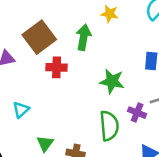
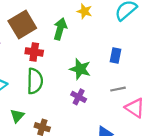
purple cross: (137, 113) -> (79, 97), moved
green semicircle: (109, 126) -> (35, 81), moved

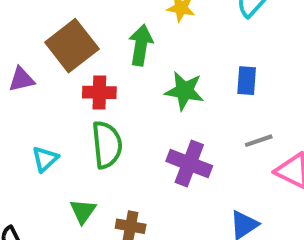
green star: (80, 69) -> (184, 91), moved
purple cross: (79, 97) -> (189, 164), size x1.5

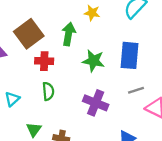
blue rectangle: (247, 81) -> (129, 55), size x1.6
green semicircle: (107, 145) -> (48, 91), size x0.7

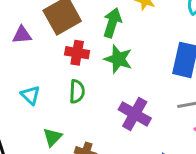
green star: (93, 61) -> (118, 59), moved
cyan triangle: (12, 99) -> (30, 95), turned -42

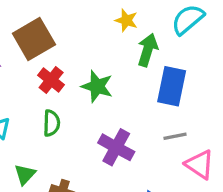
green arrow: (112, 23) -> (148, 50), moved
red cross: (77, 53) -> (51, 80), turned 30

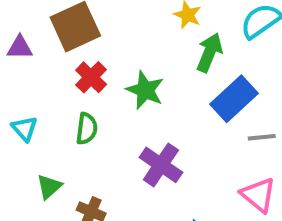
blue rectangle: (172, 86) -> (234, 99), turned 30
gray line: (175, 136) -> (262, 137), moved

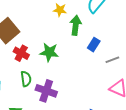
blue rectangle: (234, 99) -> (94, 45), size x0.6
purple cross: (161, 165) -> (46, 91), moved

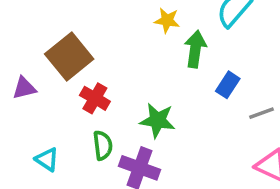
green star: (49, 52) -> (157, 120), moved

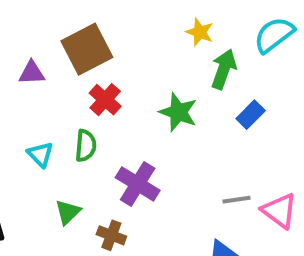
gray line: (261, 113) -> (237, 200), moved
green star: (157, 120) -> (178, 112), moved
green semicircle: (103, 145) -> (86, 146), moved

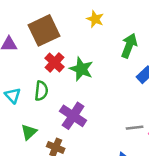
yellow star: (200, 32) -> (95, 19), moved
green star: (178, 112) -> (81, 69), moved

